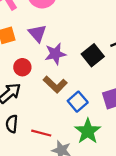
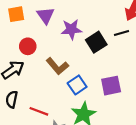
purple star: (55, 54) -> (71, 29), moved

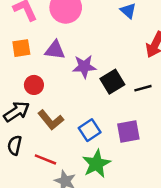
purple triangle: (46, 15) -> (55, 50), turned -48
black line: (122, 33) -> (143, 88), moved
brown L-shape: (57, 66) -> (51, 120), moved

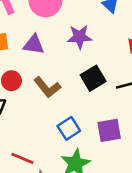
purple star: (84, 67) -> (80, 37), moved
brown L-shape: (51, 120) -> (47, 87), moved

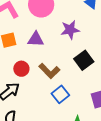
blue square: (69, 128) -> (60, 94), moved

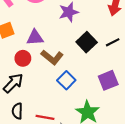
purple triangle: (36, 39) -> (35, 38), moved

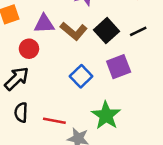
brown L-shape: (52, 57) -> (74, 31), moved
purple square: (108, 80) -> (119, 67), moved

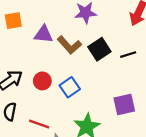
red circle: (29, 49) -> (42, 81), moved
purple square: (119, 67) -> (124, 105), moved

